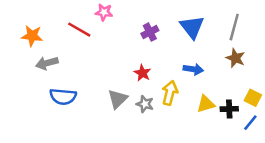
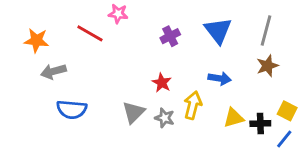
brown star: (235, 58) -> (267, 66), turned 30

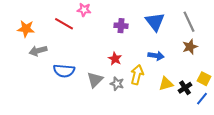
gray line: (266, 31) -> (189, 22), turned -40
purple cross: (170, 36) -> (121, 26), turned 32
blue semicircle: (72, 109) -> (64, 71), moved
black cross: (260, 123) -> (185, 88), turned -32

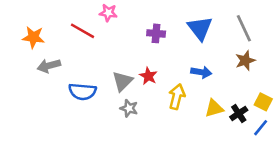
gray triangle: (95, 80) -> (123, 81), moved
gray star: (117, 84) -> (129, 108), moved

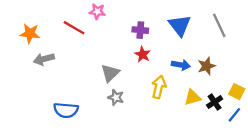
brown star: (245, 61) -> (206, 66), moved
red star: (148, 76) -> (143, 54), moved
blue semicircle: (82, 92) -> (66, 110), moved

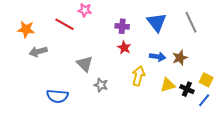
gray triangle: (110, 73) -> (85, 64), moved, turned -30
black cross: (215, 102) -> (187, 89), turned -32

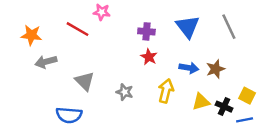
gray triangle: (85, 64) -> (85, 81), moved
gray star: (101, 85) -> (125, 92), moved
blue line: (204, 100) -> (245, 120), turned 40

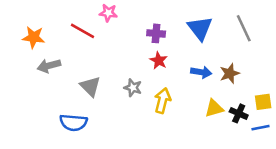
yellow arrow: (166, 91) -> (163, 101), moved
gray star: (125, 92) -> (133, 88), moved
yellow square: (247, 96) -> (263, 102), turned -35

